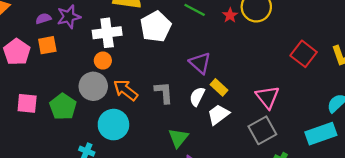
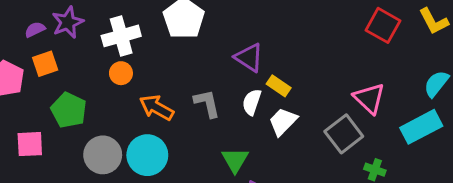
gray circle: (93, 86) -> (103, 155), moved
pink triangle: (267, 97) -> (369, 98), moved
green pentagon: (63, 107) -> (69, 110), moved

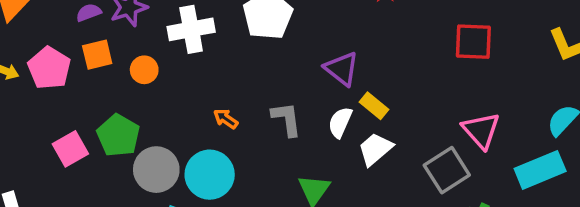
red square: (383, 25) -> (473, 42), moved, turned -32
orange circle: (121, 73) -> (144, 70), moved
orange arrow: (156, 108) -> (226, 119), size x0.6
green pentagon: (69, 110) -> (118, 135), moved
pink square: (30, 144) -> (70, 149), turned -32

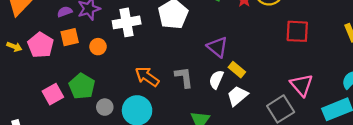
orange arrow: (226, 119) -> (147, 77), size x1.6
gray circle: (156, 170) -> (105, 107), size x0.6

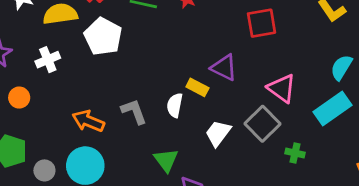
white cross: (127, 22) -> (48, 60), size x0.7
purple triangle: (217, 47) -> (224, 68), moved
white trapezoid: (237, 96) -> (218, 133), moved

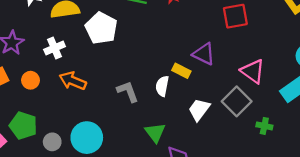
orange arrow: (88, 121) -> (73, 81), moved

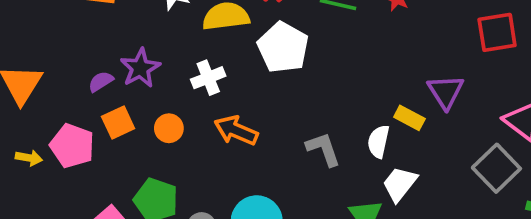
purple triangle: (204, 54) -> (446, 92), turned 30
white trapezoid: (199, 110) -> (400, 184), moved

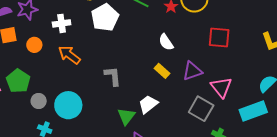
purple triangle: (446, 92) -> (192, 71), moved, turned 30
white semicircle: (378, 142) -> (166, 42), moved, turned -60
gray square: (496, 168) -> (201, 109), turned -30

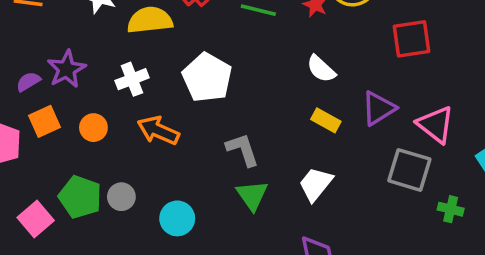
white pentagon: (105, 17) -> (207, 78), moved
gray circle: (39, 101) -> (121, 197), moved
cyan circle: (68, 105) -> (177, 218), size x0.7
green triangle: (126, 116) -> (252, 195), moved

